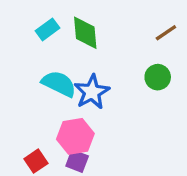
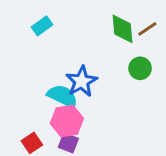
green diamond: (85, 33) -> (122, 29), moved
cyan semicircle: (59, 84) -> (63, 96), moved

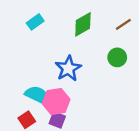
green diamond: (122, 29) -> (83, 24), moved, turned 65
cyan semicircle: (63, 96) -> (38, 95), moved

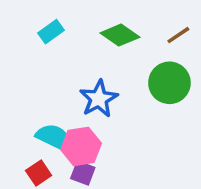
green diamond: (83, 24) -> (120, 35), turned 65
green circle: (117, 57) -> (169, 83), size x1.5

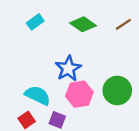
green circle: (169, 83) -> (117, 90), moved
pink hexagon: (81, 146) -> (79, 94), moved

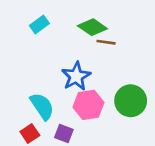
brown line: (123, 24) -> (106, 42), moved, turned 42
cyan semicircle: (38, 95) -> (42, 106), turned 30

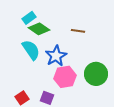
green diamond: (92, 27) -> (39, 29), moved
cyan semicircle: (42, 106) -> (31, 50), moved

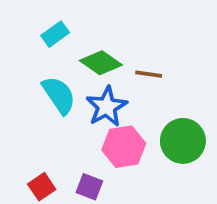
green diamond: (39, 29) -> (101, 63), moved
brown line: (78, 31) -> (149, 74), moved

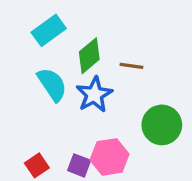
cyan rectangle: (55, 34) -> (49, 30), size x1.4
green diamond: (101, 63) -> (89, 56), turned -75
pink hexagon: (124, 147) -> (110, 157), moved

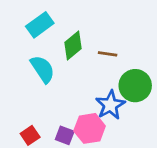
blue star: (94, 95) -> (110, 105), moved
green circle: (162, 125) -> (135, 86), moved

